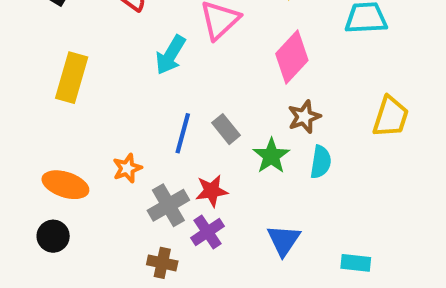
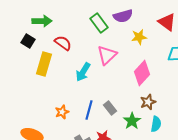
yellow rectangle: (72, 78) -> (44, 64), moved
orange star: (127, 168) -> (62, 112), moved

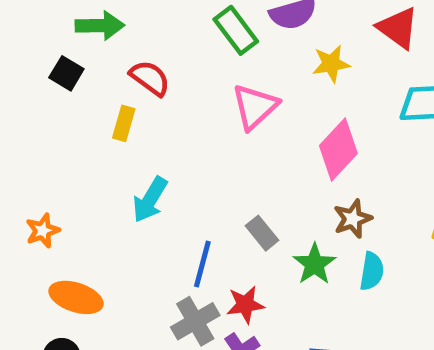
yellow rectangle: (44, 64) -> (124, 123), moved, size x0.6
cyan arrow: (83, 72) -> (150, 200), moved
blue line: (89, 110) -> (202, 264), moved
orange star: (62, 112) -> (43, 231), moved

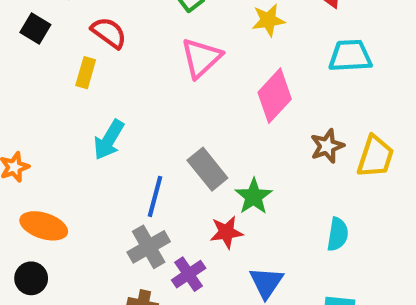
brown star: (353, 219) -> (327, 146), moved
gray rectangle: (262, 233) -> (207, 169), size x1.4
cyan semicircle: (372, 271) -> (338, 234), moved
red star: (245, 305) -> (226, 232), moved

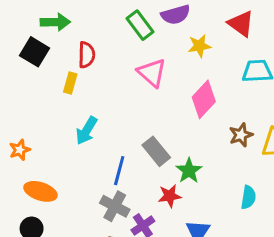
black square: (35, 29) -> (35, 52), size x1.4
red semicircle: (109, 33) -> (87, 55), turned 55
pink triangle: (201, 58) -> (152, 73), turned -36
gray cross: (149, 247) -> (115, 206), turned -32

